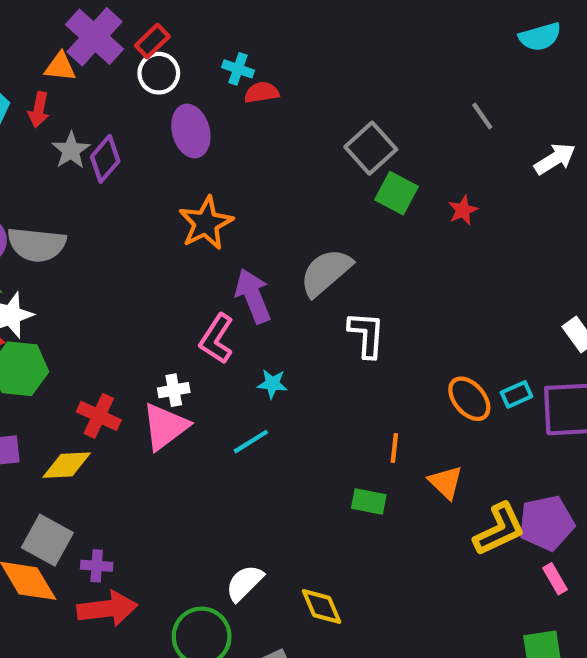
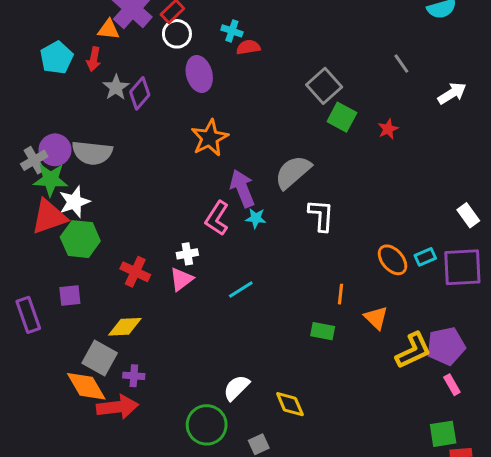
cyan star: (272, 384) -> (256, 218), moved
pink triangle: (165, 427) -> (181, 279), size x0.7
yellow diamond: (67, 465) -> (125, 327), moved
red arrow: (107, 609) -> (117, 407), moved

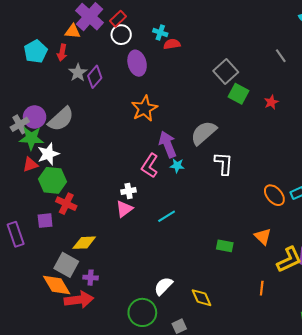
gray semicircle: (92, 153) -> (61, 119), turned -48
red triangle: (49, 217) -> (30, 165), size x0.6
red cross: (135, 272) -> (66, 204), moved
orange line: (340, 294) -> (262, 288), moved

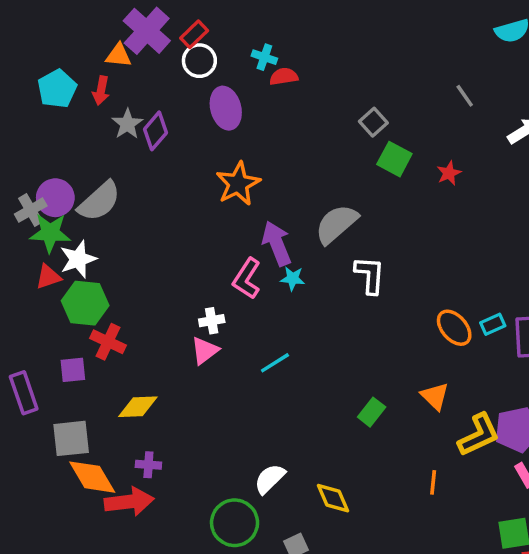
gray square: (226, 72) -> (373, 122), size x0.7
green rectangle: (225, 246) -> (372, 412), turned -63
gray square: (66, 265) -> (71, 438), moved, turned -35

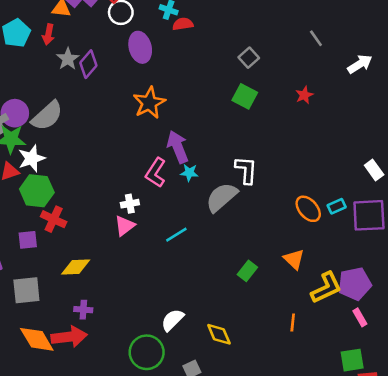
green square: (394, 159) -> (245, 96), moved
gray semicircle: (336, 224) -> (222, 197), moved
orange diamond: (92, 477) -> (37, 339), moved

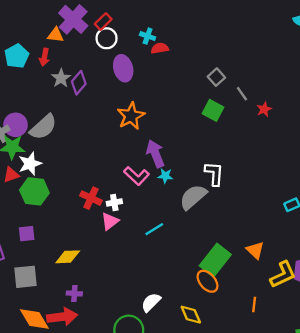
gray line: (316, 38) -> (242, 94), moved
pink L-shape: (156, 173) -> (136, 176), turned -80
orange ellipse: (308, 209) -> (207, 281), moved
red cross: (54, 219) -> (91, 198), moved
green rectangle: (247, 271) -> (215, 260), size x1.8

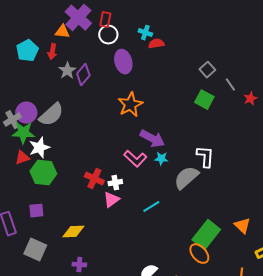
red rectangle: (103, 22) -> (105, 20), turned -35
purple arrow: (155, 154) -> (152, 139), turned 140
gray square: (26, 277) -> (35, 250), turned 30

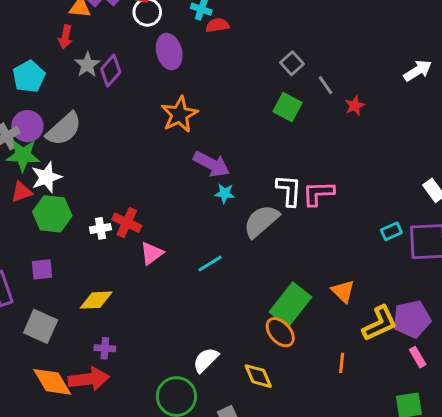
cyan pentagon: (27, 51) -> (29, 76), moved
pink L-shape: (135, 159) -> (318, 193), moved, turned 135
white cross: (115, 183) -> (100, 228), moved

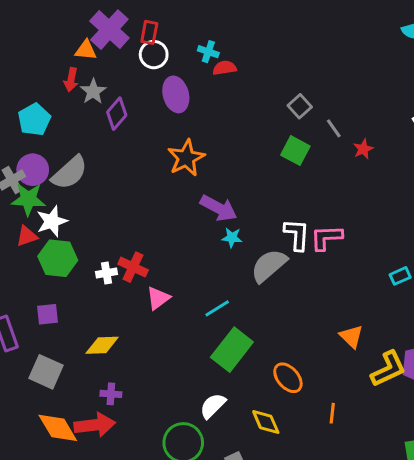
gray star: (87, 65) -> (93, 91), moved
green rectangle: (290, 304) -> (232, 350), moved
orange line: (342, 363) -> (332, 413), moved

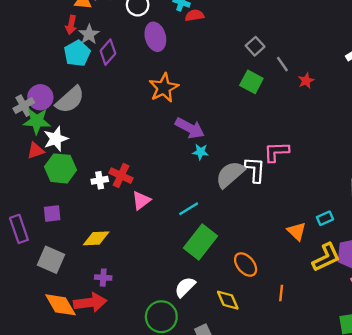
cyan pentagon: (34, 120) -> (77, 53), moved
white L-shape: (297, 235) -> (255, 170), moved
cyan rectangle: (400, 276) -> (325, 218), moved

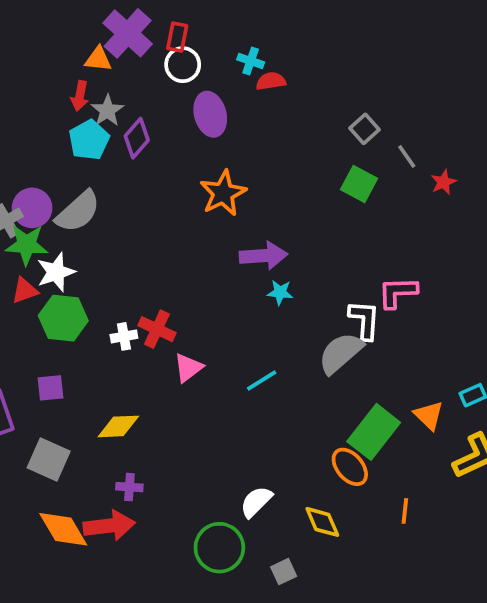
purple arrow: (190, 128) -> (263, 256), turned -32
gray semicircle: (230, 174) -> (341, 353), moved
green rectangle: (200, 242) -> (374, 432), moved

